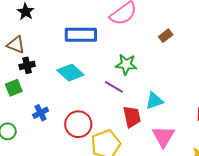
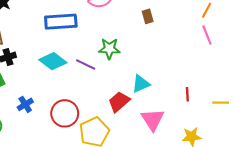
brown rectangle: (166, 36) -> (148, 16), turned -64
purple line: (114, 87) -> (86, 64), moved
red trapezoid: (132, 117) -> (119, 102), turned -115

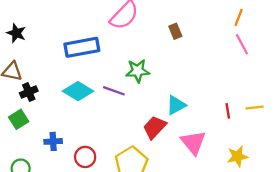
yellow line: (221, 103) -> (255, 108), moved
blue cross: (25, 104) -> (53, 141), turned 35
red circle: (65, 113) -> (85, 157), moved, size x0.7

